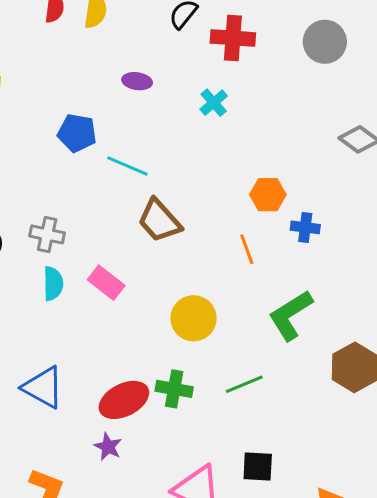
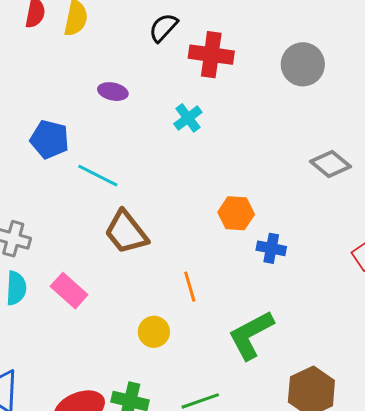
orange line: (247, 249) -> (190, 287), moved
yellow circle: (194, 318) -> (154, 332), size x0.7

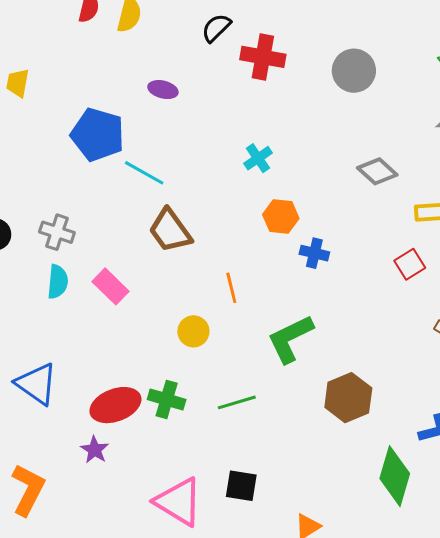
cyan cross: (188, 118) -> (258, 158), moved
blue pentagon: (50, 139) -> (98, 135), size x1.4

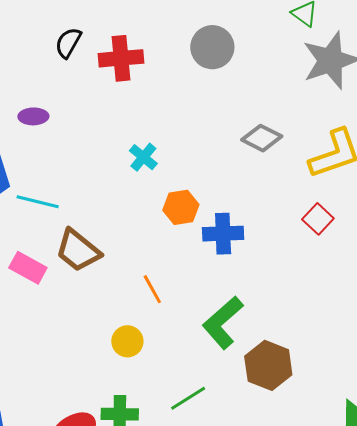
blue cross: (314, 253) -> (223, 234), size x1.4
pink rectangle: (110, 286) -> (28, 268), moved
brown hexagon: (348, 398) -> (268, 365), moved

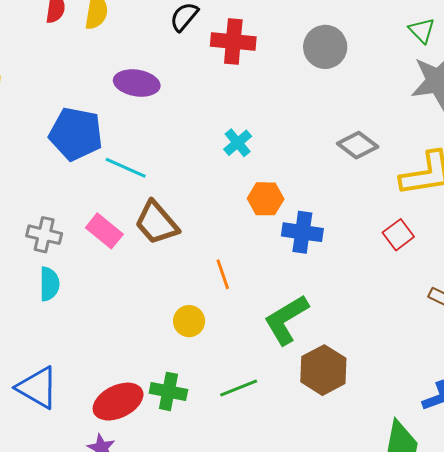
purple ellipse: (33, 116) -> (137, 83), size x1.5

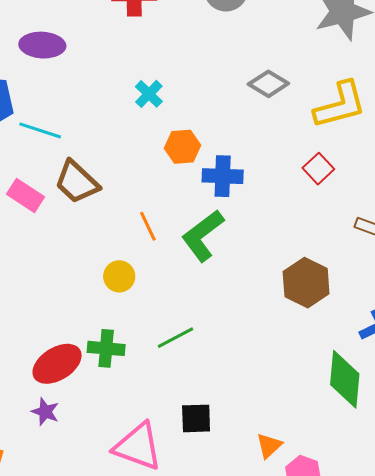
green L-shape: (286, 320) -> (203, 236), moved
brown hexagon: (323, 370) -> (306, 283), moved

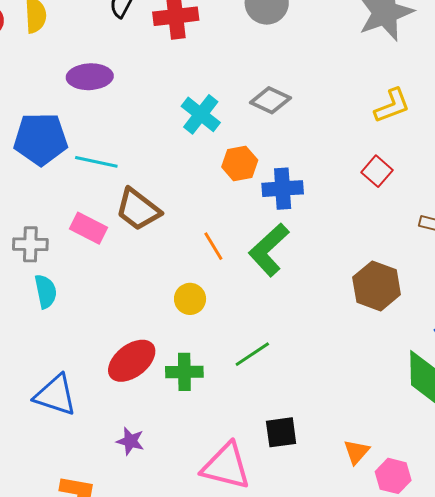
gray diamond: (268, 84) -> (270, 100), moved
cyan cross: (149, 94) -> (201, 114), size x1.4
yellow L-shape: (340, 105) -> (392, 106), size x0.7
red ellipse: (57, 364) -> (132, 361), moved

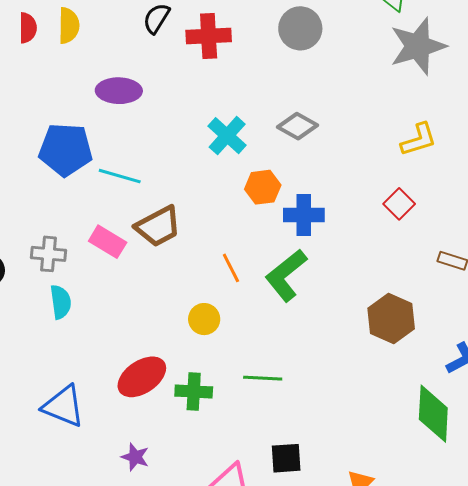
brown trapezoid: (138, 209) -> (158, 226), turned -69
green line: (252, 354) -> (263, 378), turned 33

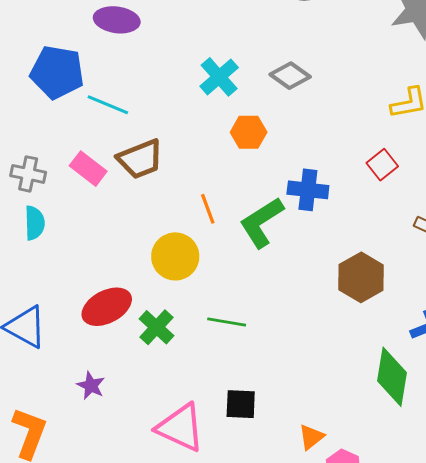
blue cross: (304, 215) -> (308, 190), moved
yellow circle: (204, 319) -> (175, 256), size x1.5
green cross: (194, 392) -> (157, 327), turned 33

